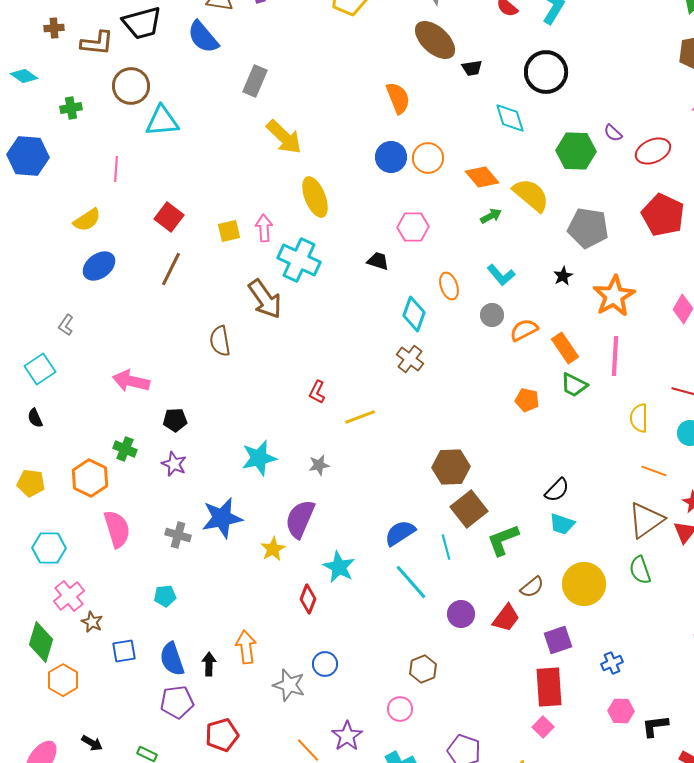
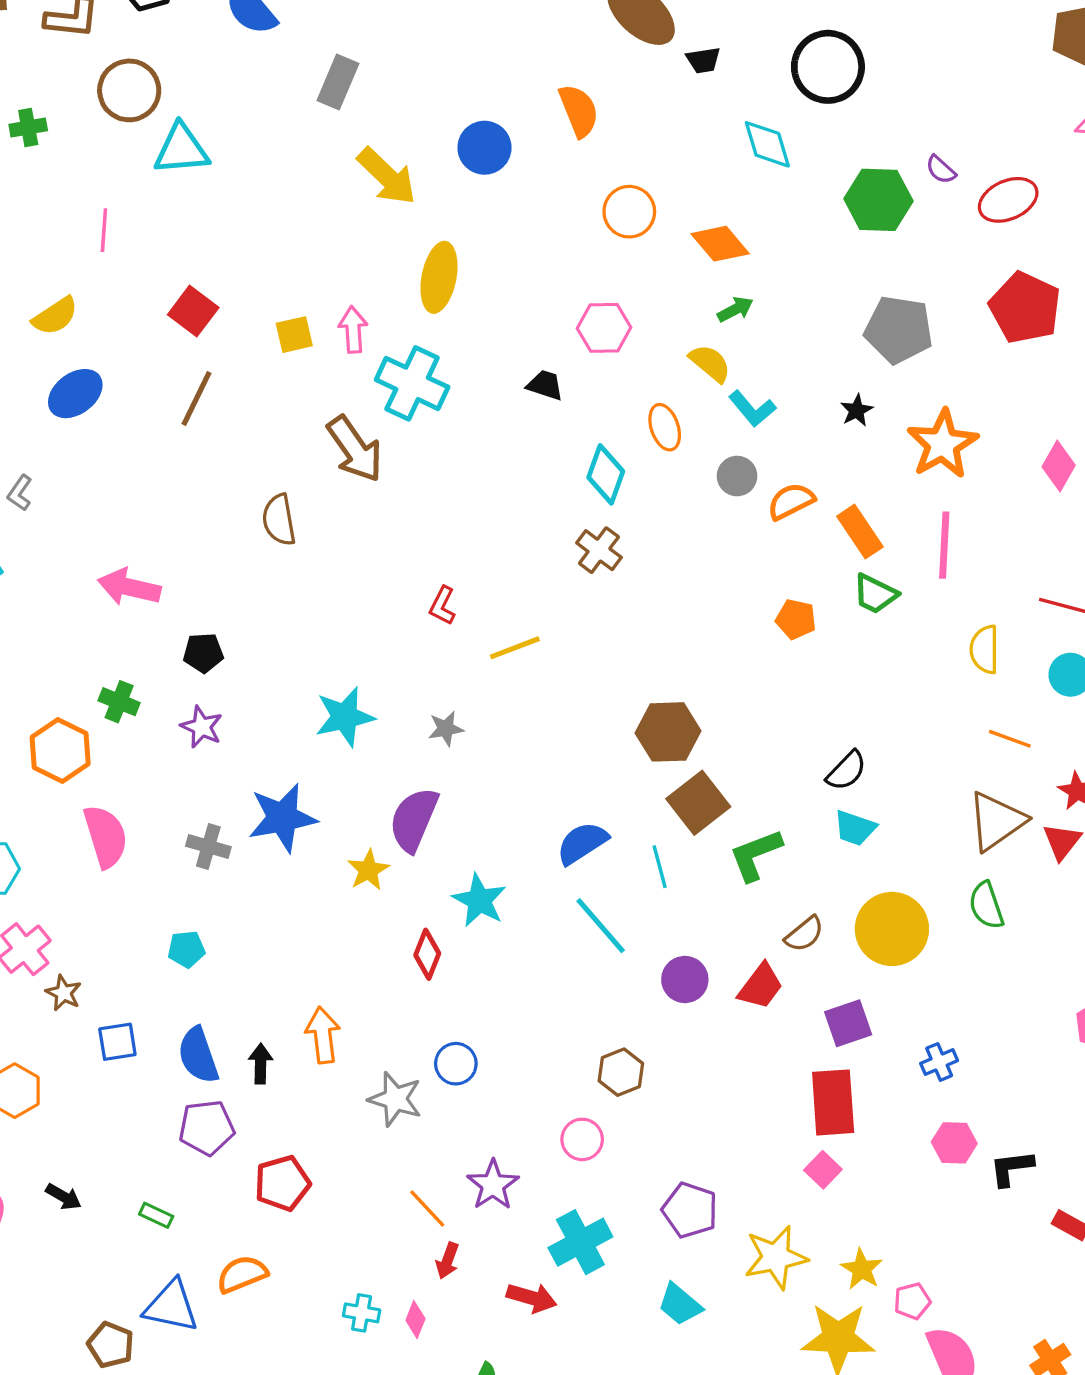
blue circle: (391, 157) -> (484, 148), moved
yellow semicircle: (531, 195) -> (710, 363), moved, size x0.7
yellow ellipse: (315, 197) -> (439, 277), turned 33

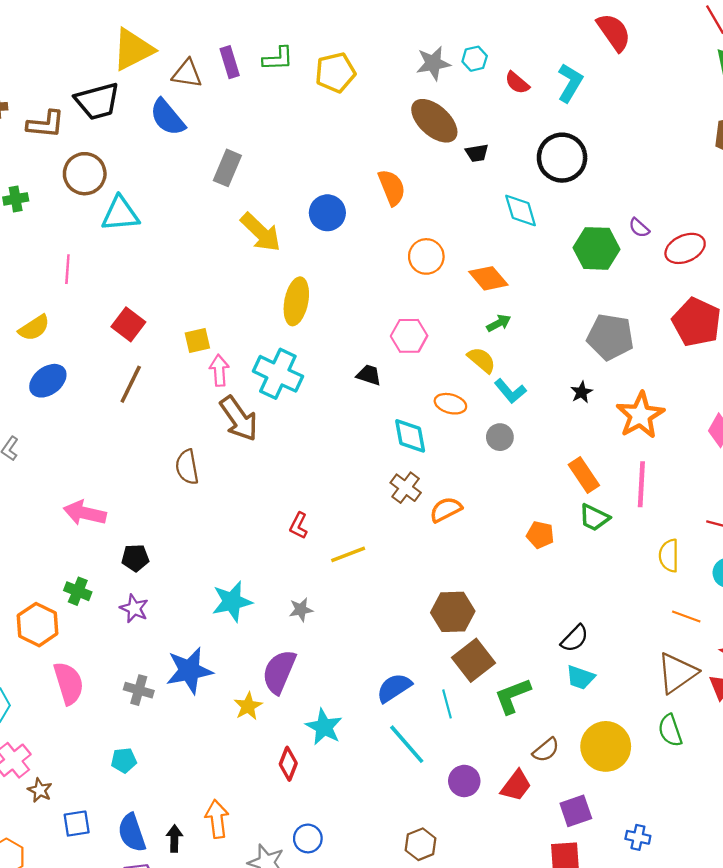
pink arrow: (353, 330) -> (219, 370), moved
orange ellipse: (665, 427) -> (450, 404), turned -56
cyan diamond: (606, 474) -> (410, 436), turned -30
orange semicircle: (791, 501) -> (446, 510), moved
blue cross: (939, 1062) -> (638, 837), turned 35

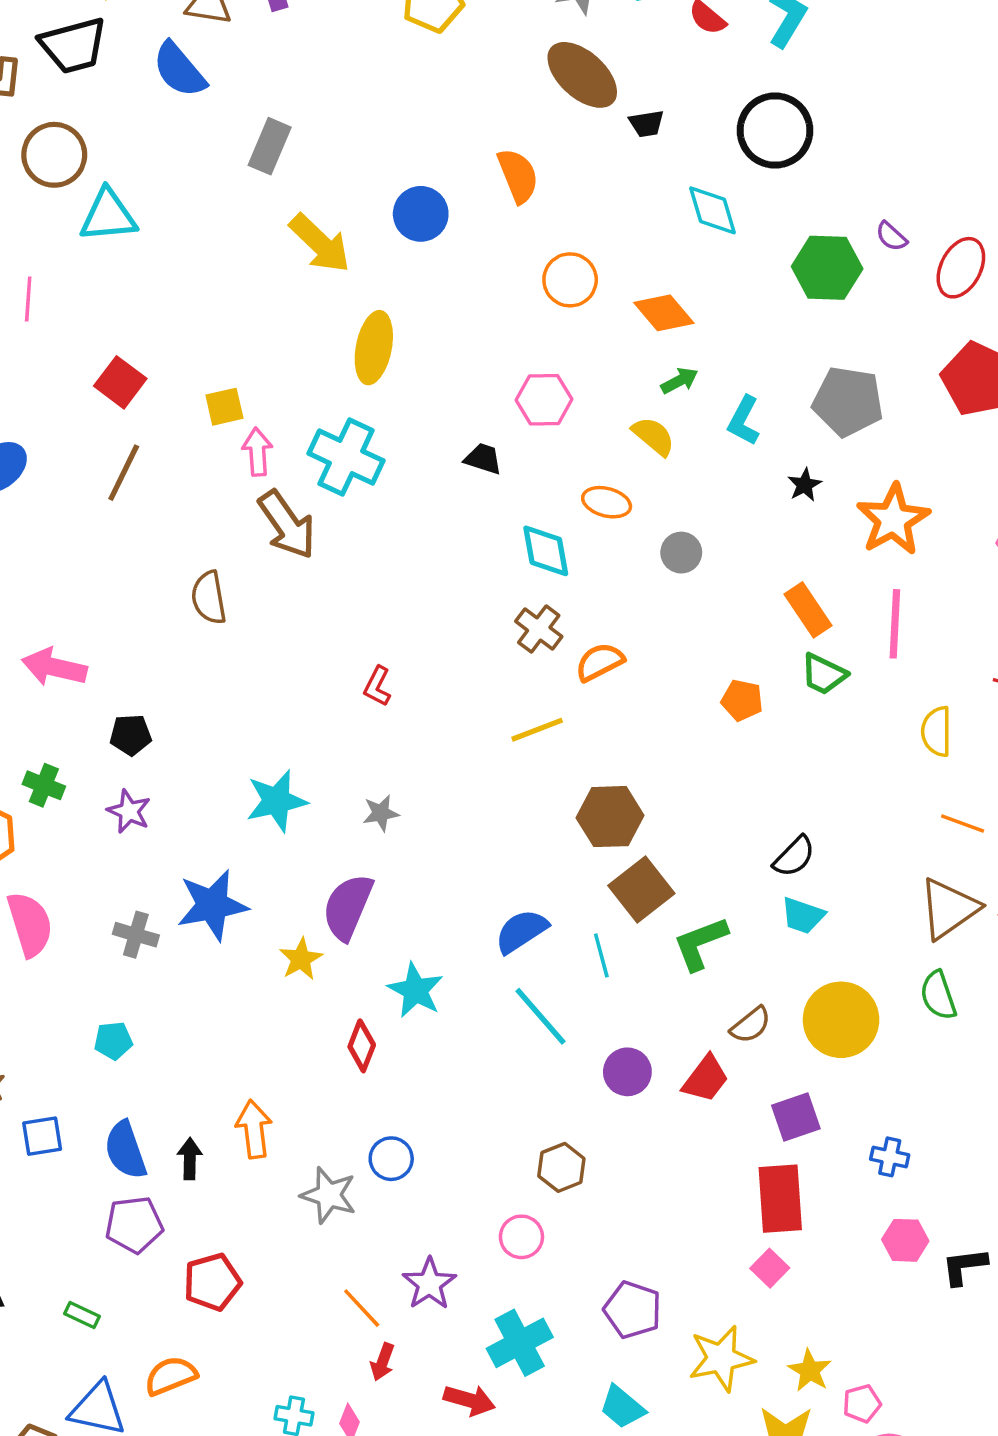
red ellipse: (685, 248) -> (961, 268), turned -39
cyan L-shape: (510, 391) -> (744, 421), moved, turned 68
yellow line: (348, 554) -> (537, 730), moved

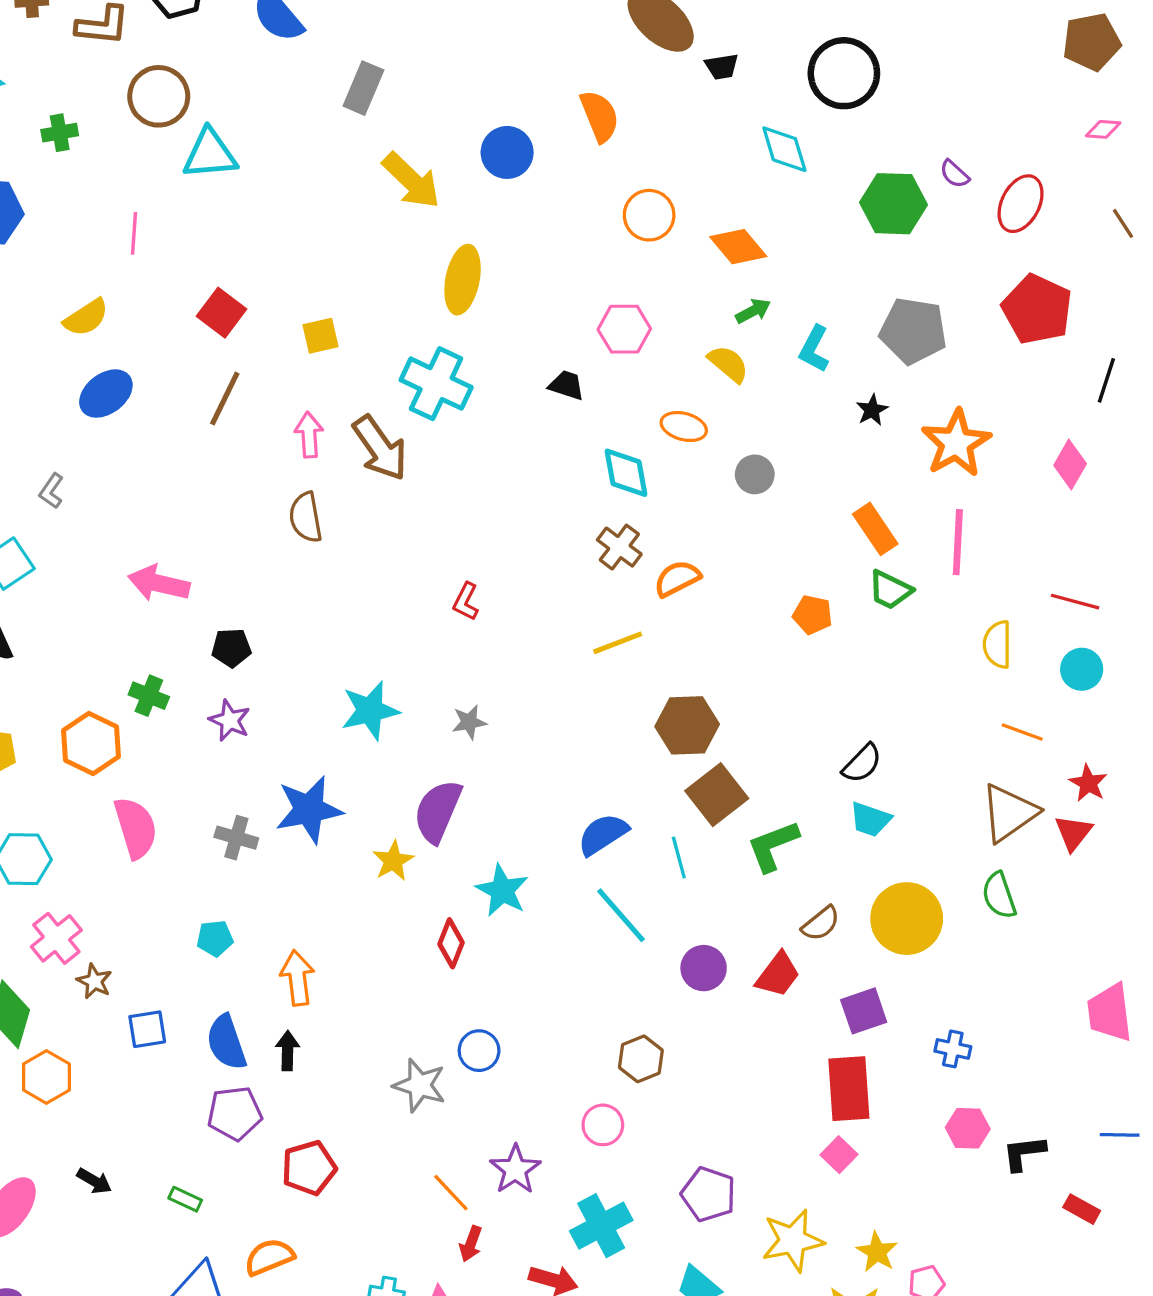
pink arrow: (257, 452) -> (309, 435), moved
orange arrow: (254, 1129) -> (297, 978), moved

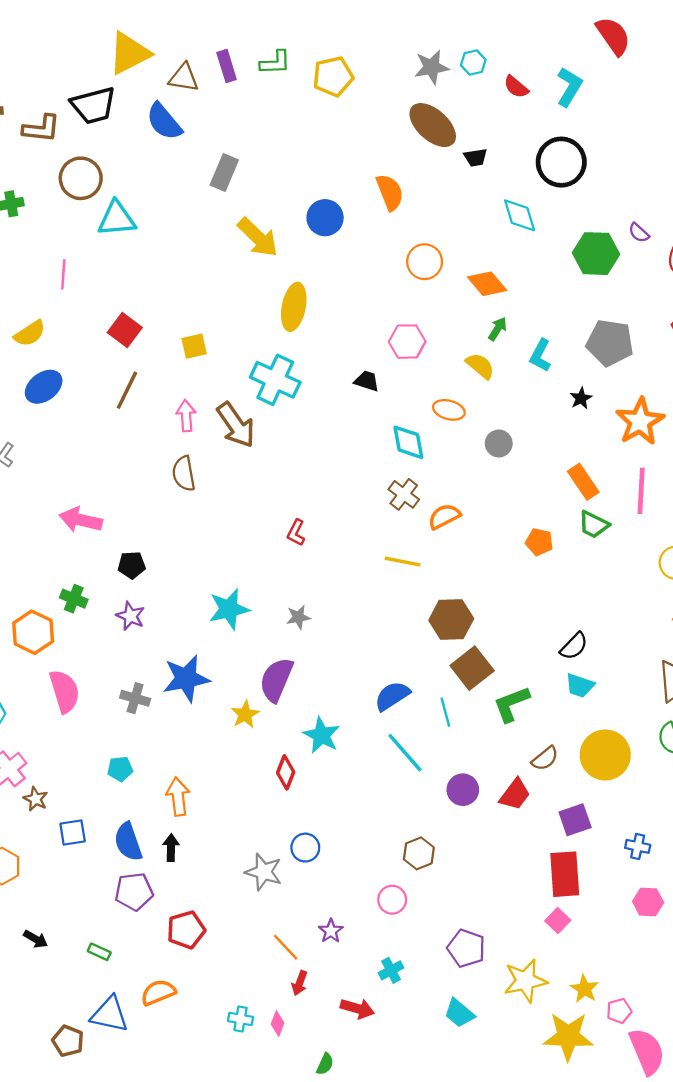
green arrow: (753, 311) -> (498, 329), turned -30
yellow line: (618, 643) -> (403, 562), turned 32
purple star: (515, 1169) -> (331, 931), size x0.7
cyan cross: (601, 1226) -> (391, 970), size x0.6

